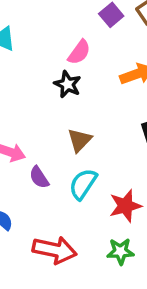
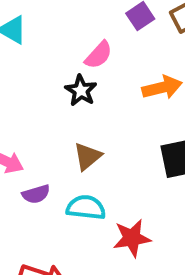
purple semicircle: (39, 177) -> (36, 194), turned -80
cyan semicircle: (83, 184) -> (86, 207), turned 56

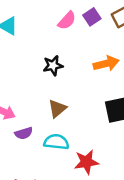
pink semicircle: (99, 55) -> (67, 21), moved
black star: (81, 91) -> (53, 65), turned 30

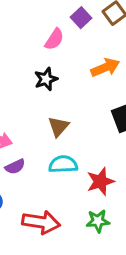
pink semicircle: (67, 21) -> (54, 39), moved
purple semicircle: (24, 133) -> (15, 167), moved

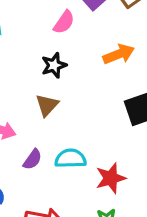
brown triangle: (58, 127) -> (47, 105), moved
purple semicircle: (15, 167) -> (32, 159), moved, turned -30

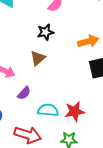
orange arrow: (119, 54) -> (88, 41), moved
cyan semicircle: (71, 158) -> (48, 110), moved

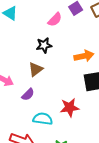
purple semicircle: (24, 93) -> (28, 94), moved
red star: (75, 111) -> (70, 107), moved

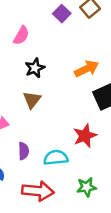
pink semicircle: (55, 20) -> (21, 35), moved
purple semicircle: (28, 94) -> (24, 151), moved, turned -32

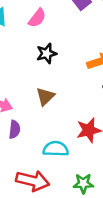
brown triangle: (32, 100) -> (45, 96), moved
purple semicircle: (24, 151) -> (14, 129), moved

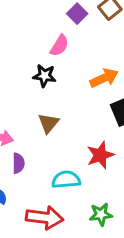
pink semicircle: (37, 18) -> (59, 45), moved
black star: (47, 53) -> (45, 76), turned 30

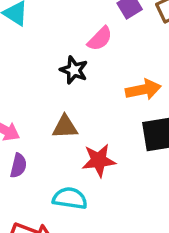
brown triangle: (48, 123) -> (65, 127), turned 35
red star: (100, 155) -> (99, 160), moved

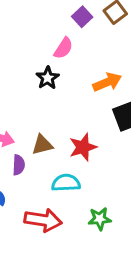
black star: (74, 70) -> (48, 78), turned 30
brown triangle: (65, 127) -> (42, 145), moved

